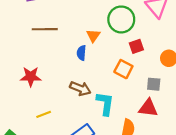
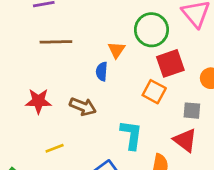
red square: (136, 46) -> (170, 63), size x1.5
brown arrow: (80, 88) -> (83, 107), moved
red triangle: (148, 108) -> (185, 140), turned 30

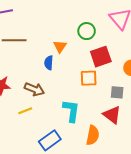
green circle: (151, 30) -> (87, 31), size x0.7
orange square: (154, 92) -> (89, 78), turned -30
yellow line: (55, 148) -> (25, 111), moved

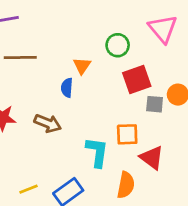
orange square: (89, 78) -> (127, 134), moved
gray square: (117, 92) -> (155, 104), moved
yellow line: (25, 111) -> (28, 189), moved

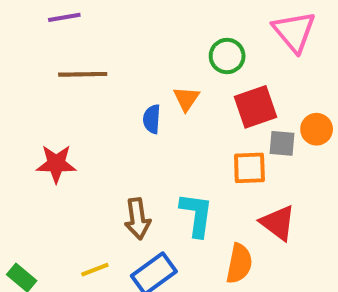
orange triangle: (82, 66) -> (186, 99), moved
brown arrow: (48, 123) -> (138, 219), moved, turned 60
orange square: (127, 134) -> (249, 168), moved

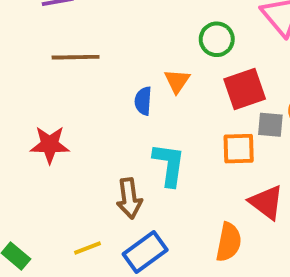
cyan L-shape: (197, 215) -> (169, 165), moved

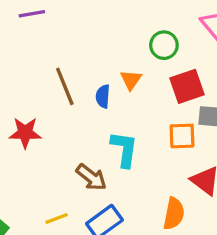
brown line: (76, 57) -> (65, 86), moved, turned 69
brown arrow: (129, 198) -> (91, 177), turned -44

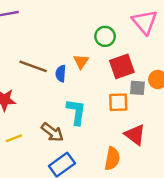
brown line: (65, 86) -> (33, 66), turned -48
yellow line: (57, 219) -> (14, 138), moved

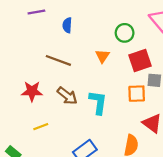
blue semicircle: (61, 74) -> (67, 25), moved
brown arrow: (52, 132) -> (67, 96), moved

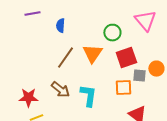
orange triangle: (103, 56) -> (92, 54), size x1.5
brown line: (58, 60) -> (65, 58), moved, turned -75
red star: (32, 91) -> (28, 98), moved

